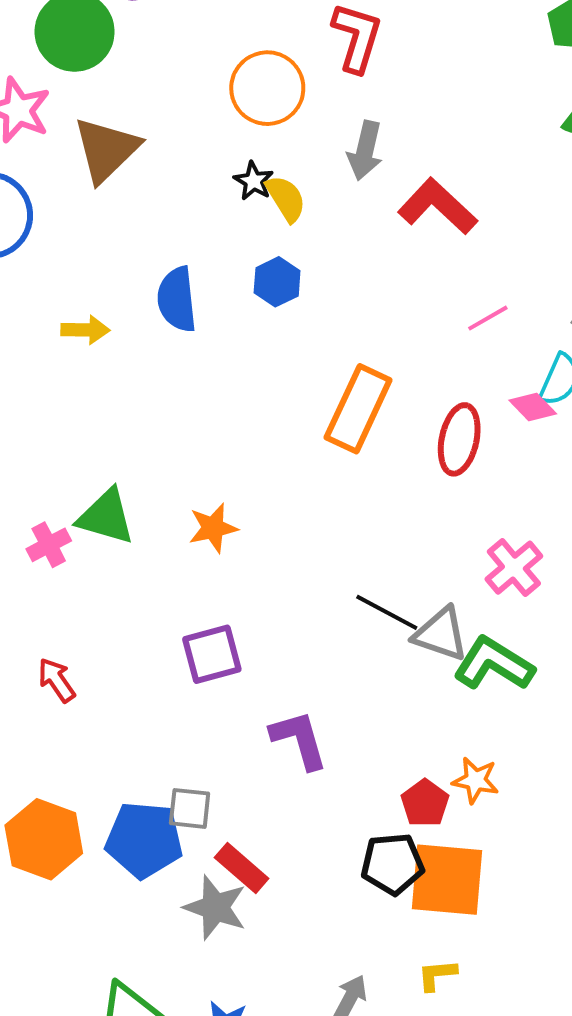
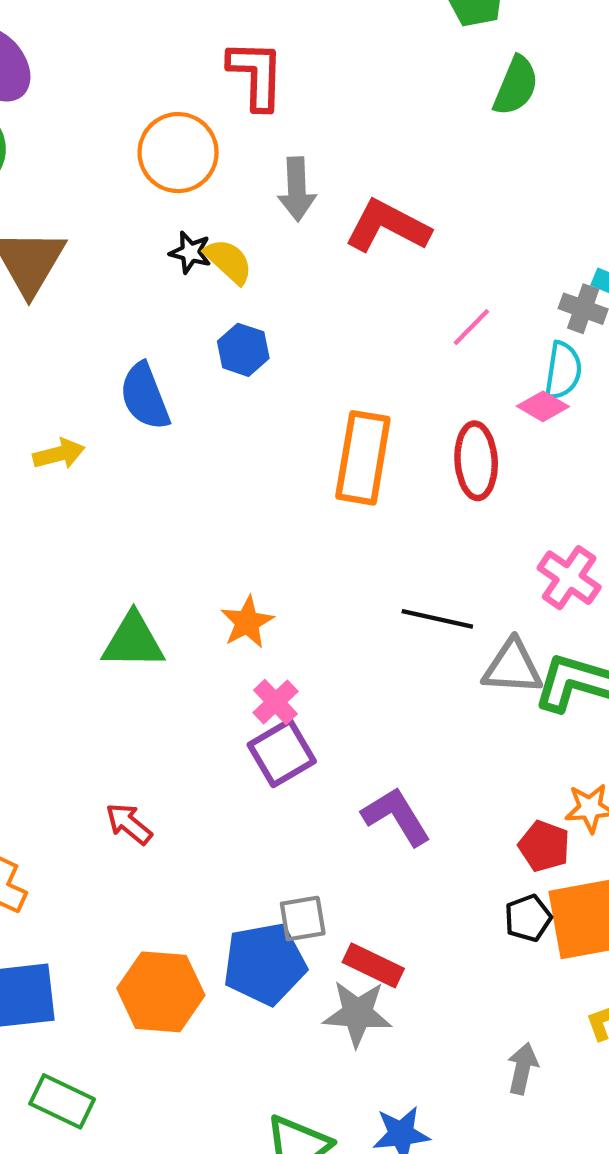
pink cross: (49, 545) -> (276, 702), moved
black line: (387, 612) -> (437, 619), moved
black pentagon: (392, 864) -> (528, 918), size x0.7

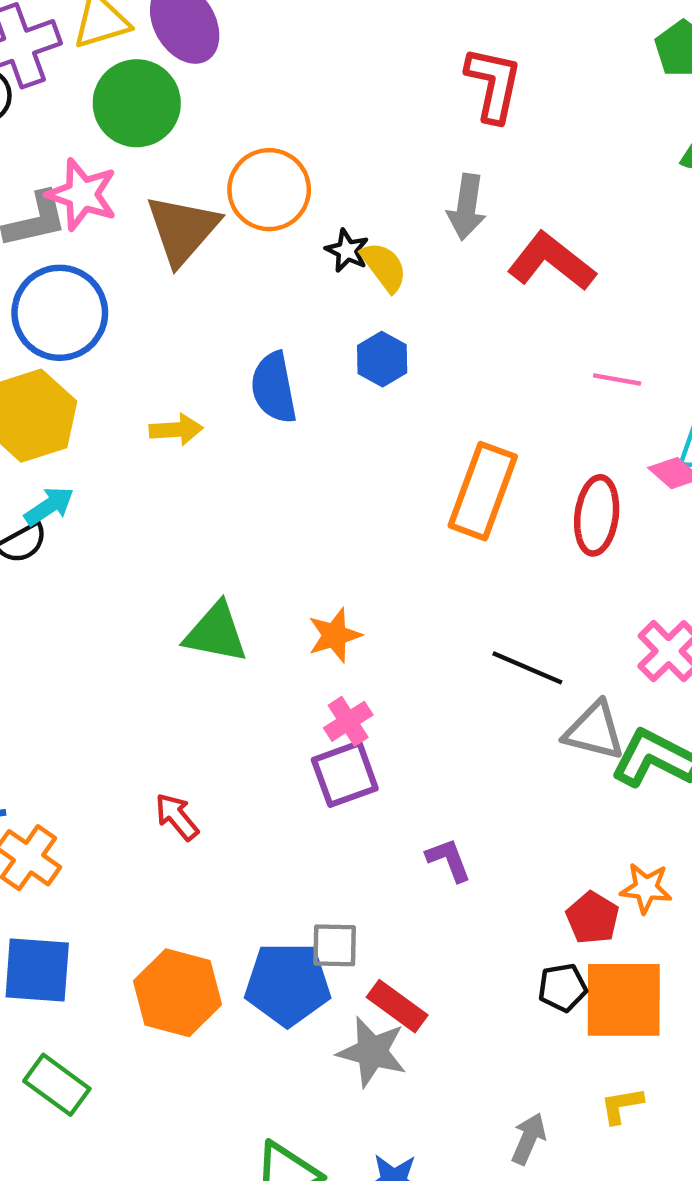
red L-shape: (256, 75) -> (493, 84), moved
orange circle: (178, 153) -> (269, 190), moved
pink line: (471, 327) -> (617, 379), turned 45
purple L-shape: (396, 816) -> (449, 860), size x0.7

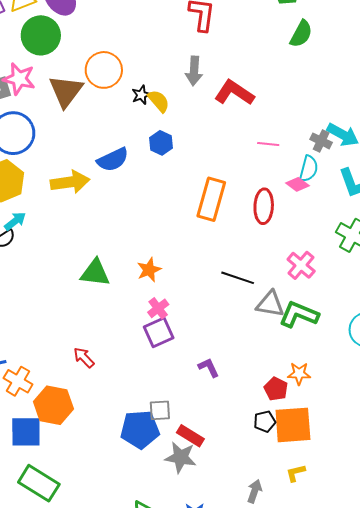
black star: (347, 251) -> (141, 95), turned 30
blue semicircle: (274, 388) -> (113, 160), turned -100
yellow arrow: (176, 430) -> (70, 182), size x1.6
orange hexagon: (177, 993) -> (53, 405), moved
green rectangle: (57, 1085) -> (39, 483), size x1.4

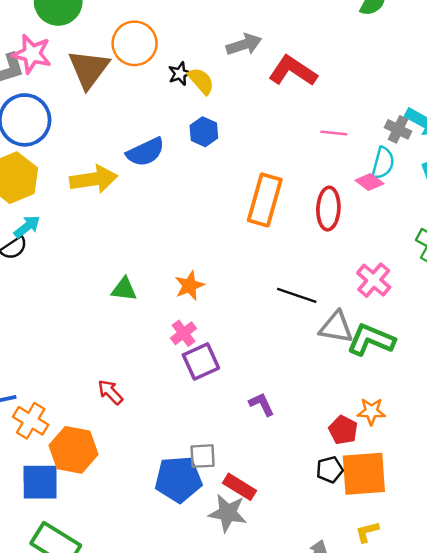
gray arrow: (194, 71) -> (244, 45), turned -112
green triangle: (95, 273) -> (124, 289), size x0.7
pink cross: (158, 308) -> (184, 333), moved

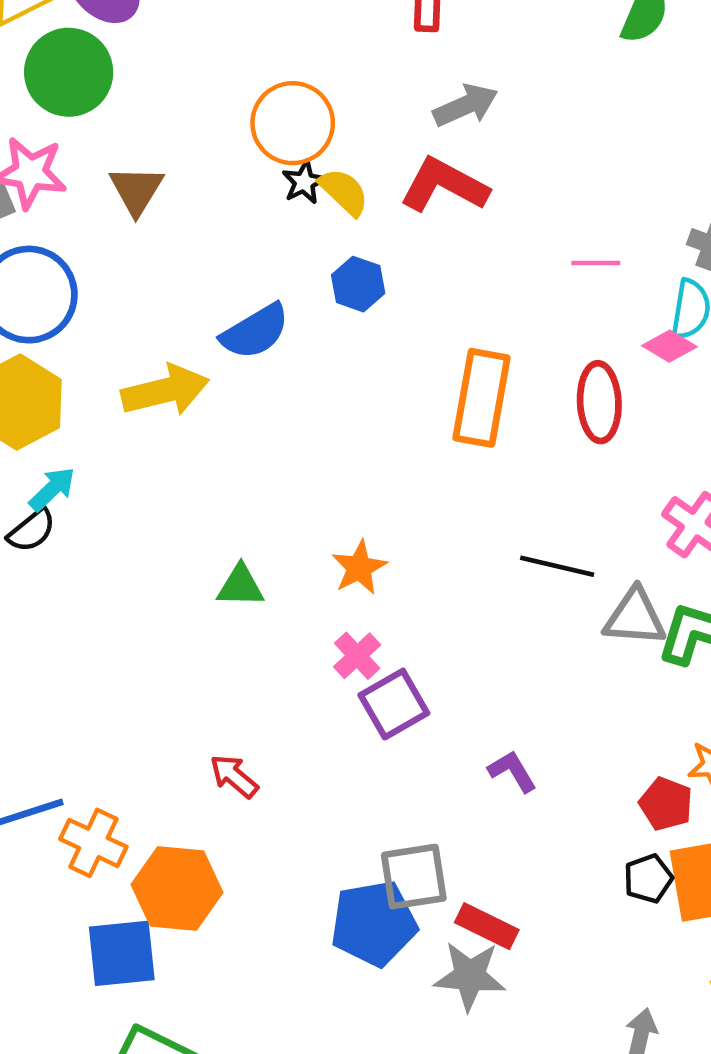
orange circle: (135, 43) -> (293, 123), moved
gray arrow: (244, 45) -> (466, 105), moved
brown triangle: (89, 69) -> (136, 190), size x0.7
red L-shape: (293, 71) -> (444, 185), moved
gray square: (203, 456) -> (414, 877), size x1.4

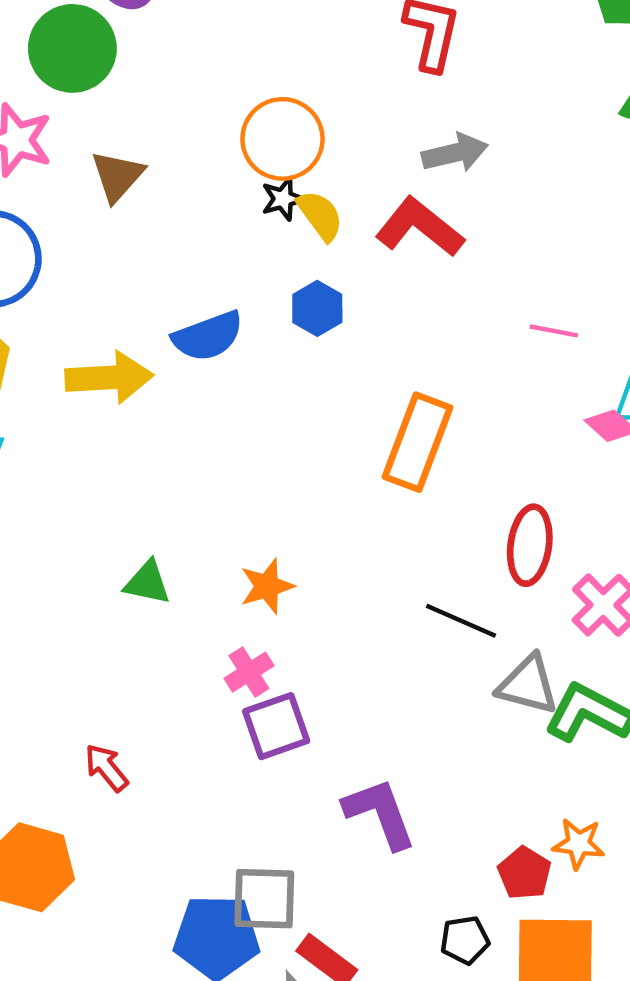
red ellipse: (599, 402) -> (530, 545), moved
purple L-shape: (512, 771) -> (380, 813), size x1.6
black pentagon: (648, 879) -> (465, 940), moved

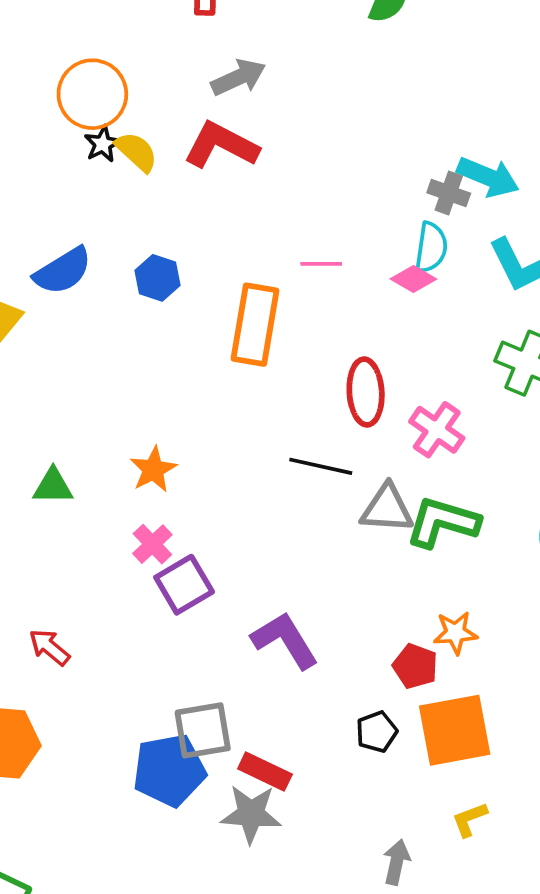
blue hexagon: (317, 308) -> (158, 278), moved
pink line: (554, 331) -> (321, 264), moved

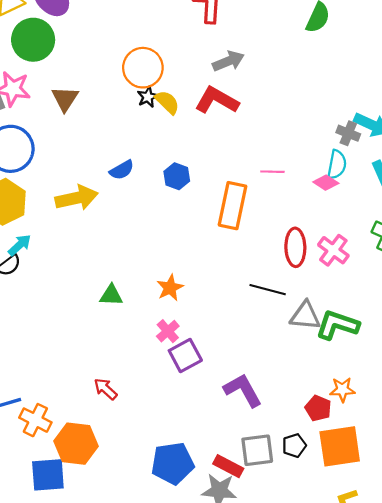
blue semicircle: (63, 271) -> (122, 170), size x0.7
pink cross: (437, 430) -> (333, 250), moved
gray square: (203, 730) -> (257, 450), moved

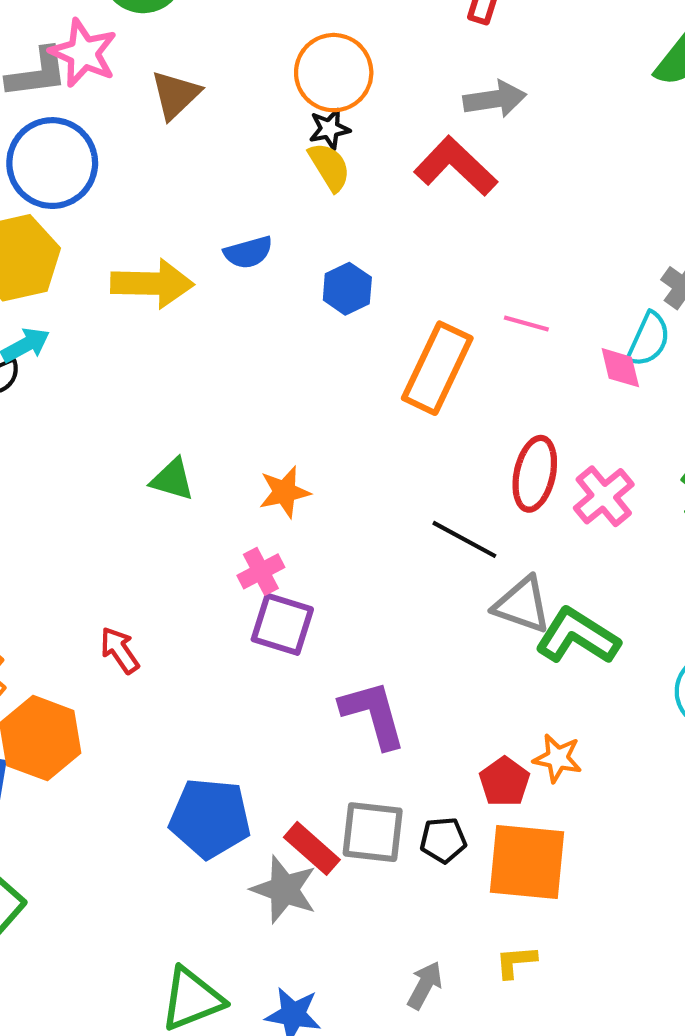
yellow semicircle: (167, 102) -> (329, 167), moved
pink diamond: (326, 183) -> (620, 368), turned 30
purple square: (185, 355) -> (282, 624), turned 32

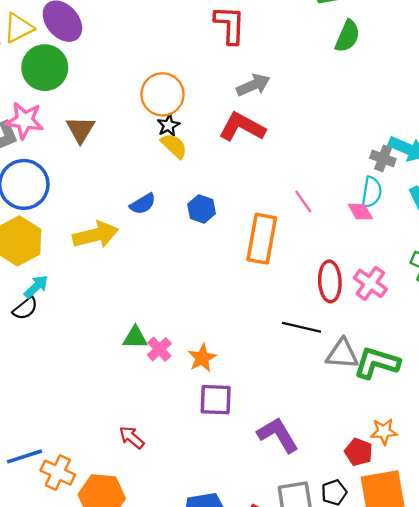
pink line: (526, 323) -> (303, 202), turned 55
orange star: (285, 492) -> (202, 358), moved
pink cross: (261, 571) -> (159, 349), moved

